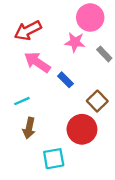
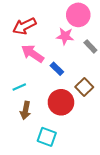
red circle: (82, 129) -> (61, 102), moved
cyan square: (54, 159) -> (47, 137), turned 30

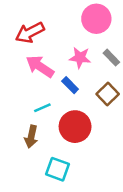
pink star: (65, 36) -> (80, 58), moved
cyan line: (19, 87) -> (42, 108), moved
brown square: (84, 87) -> (108, 94), moved

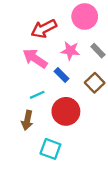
red arrow: (30, 33) -> (44, 29), moved

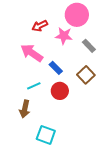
red arrow: (44, 29) -> (40, 26), size x0.7
pink star: (70, 51) -> (64, 36), moved
red circle: (66, 111) -> (60, 91), moved, size x0.7

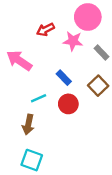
pink arrow: (32, 53) -> (19, 60), moved
cyan square: (46, 135) -> (32, 160), moved

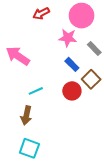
red arrow: (45, 30) -> (41, 13), moved
blue rectangle: (64, 78) -> (72, 64), moved
red circle: (68, 104) -> (72, 91), moved

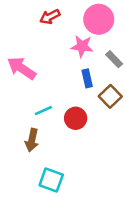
blue rectangle: (72, 64) -> (87, 78), turned 32
red circle: (72, 91) -> (76, 118), moved
cyan square: (29, 148) -> (51, 180), moved

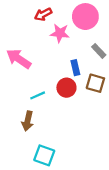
pink star: (82, 46) -> (60, 33), moved
brown square: (110, 96) -> (95, 83), turned -30
red circle: (76, 118) -> (66, 88), moved

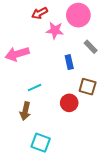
pink arrow: (19, 59) -> (17, 54), turned -50
brown square: (95, 83) -> (88, 87), moved
red circle: (66, 88) -> (69, 103), moved

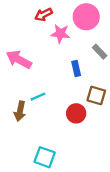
pink arrow: (17, 54) -> (19, 59), turned 45
brown arrow: (25, 111) -> (20, 111), moved

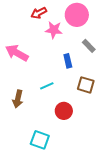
cyan line: (38, 97) -> (47, 86), moved
red circle: (76, 113) -> (64, 111), moved

